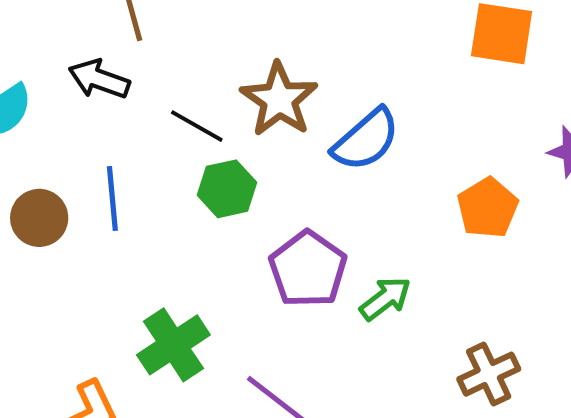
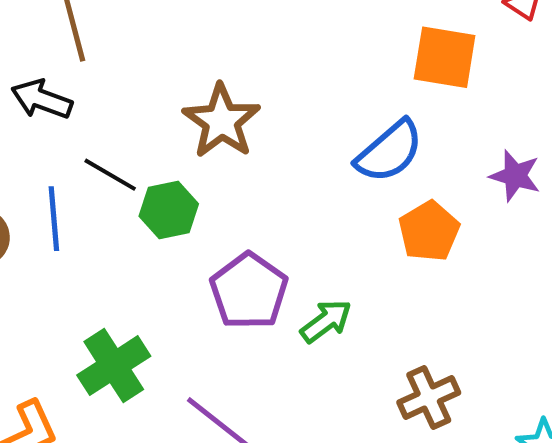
black line: (197, 126) -> (110, 175), moved
blue semicircle: (366, 140) -> (389, 151), moved

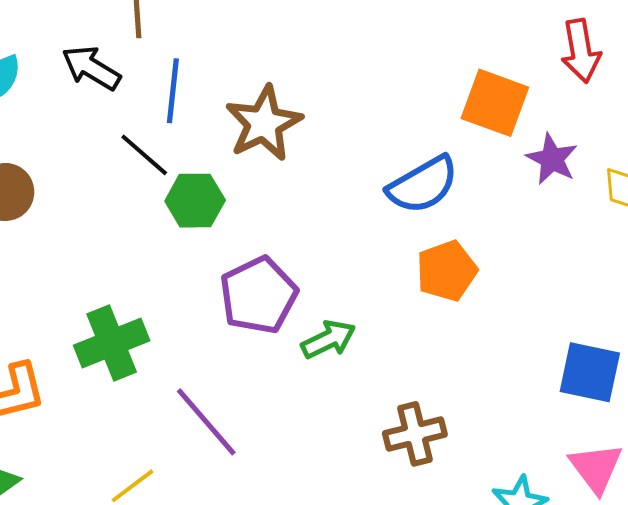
purple star: (515, 176) -> (552, 159), moved
blue line: (54, 219) -> (173, 91), moved

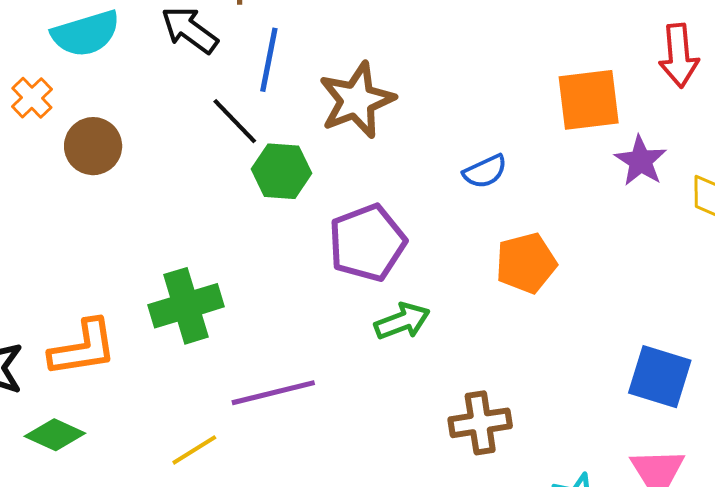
orange square: (495, 103) -> (589, 100), turned -32
blue semicircle: (423, 185) -> (485, 171), moved, size x0.6
purple pentagon: (258, 295) -> (367, 243), moved
purple line: (206, 422) -> (273, 393), turned -68

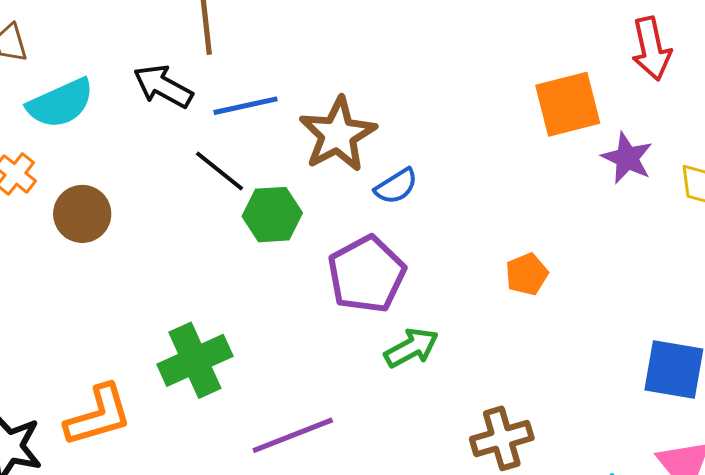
blue line: (269, 60) -> (246, 106), turned 74
blue semicircle: (485, 171) -> (396, 186), moved
orange pentagon: (526, 263) -> (527, 274), size x0.7

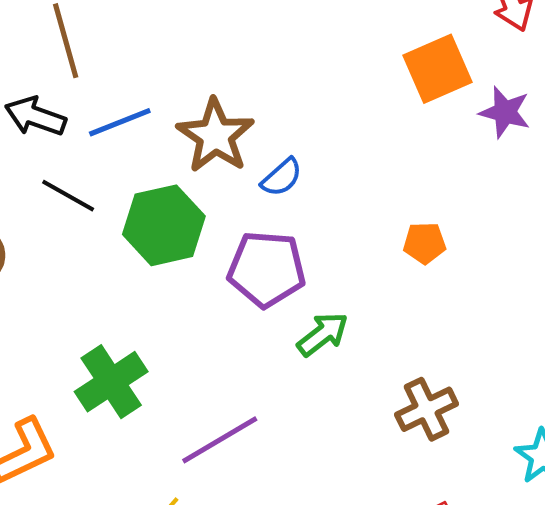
black line: (220, 171) -> (68, 196), moved
green hexagon: (272, 215) -> (164, 225), size x1.4
purple pentagon: (367, 274) -> (267, 269), turned -30
orange pentagon: (527, 274) -> (425, 243), turned 30

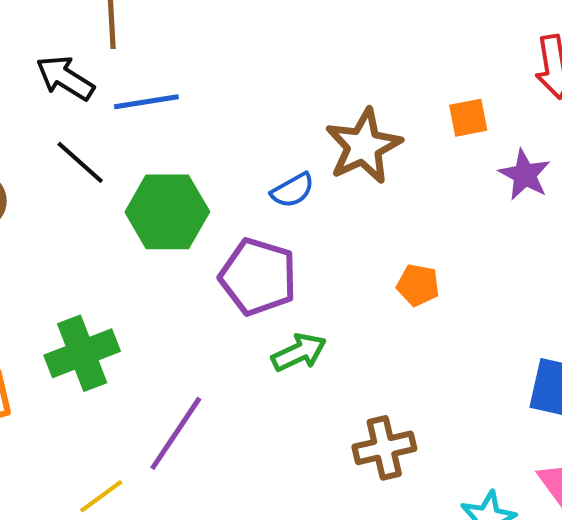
orange square: (438, 69) -> (468, 118), size x0.6
brown star: (215, 136) -> (363, 146), moved
purple line: (220, 440) -> (176, 433), turned -38

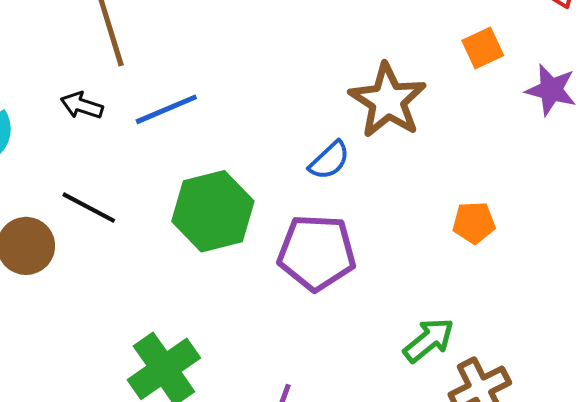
black arrow: (65, 78) -> (82, 105), size x0.7
black line: (80, 162) -> (89, 208), moved
green arrow: (299, 352) -> (429, 340), moved

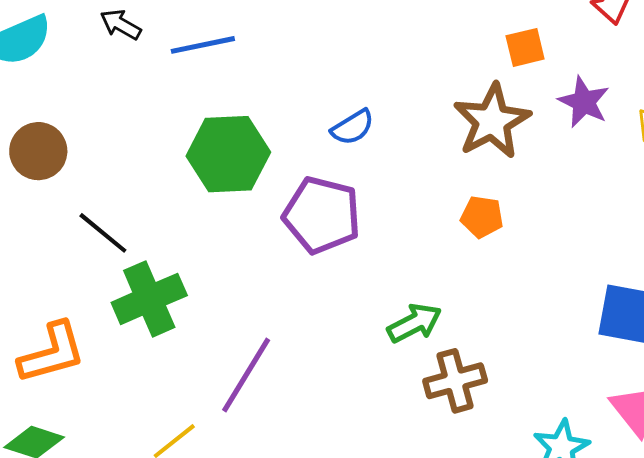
brown star: (388, 101) -> (492, 121), moved
black line: (89, 208) -> (103, 233), moved

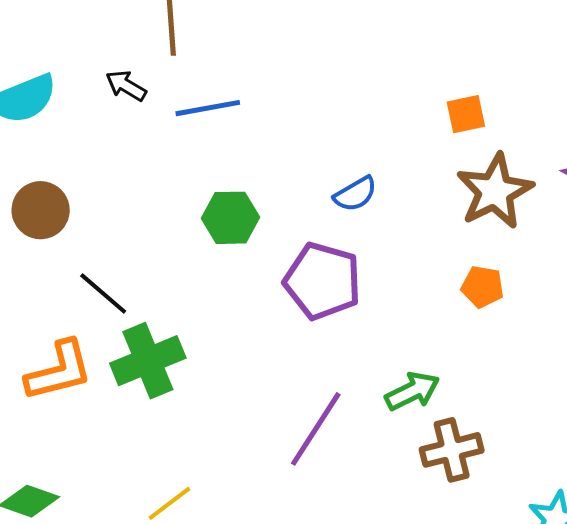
orange square: (525, 47) -> (466, 114), moved
green hexagon: (228, 154) -> (230, 218), size x0.7
orange L-shape: (52, 353) -> (59, 371), moved
purple line: (246, 375) -> (316, 429), moved

